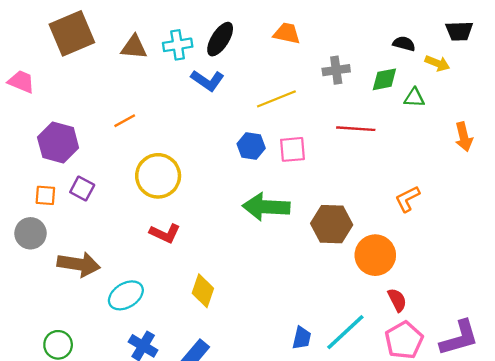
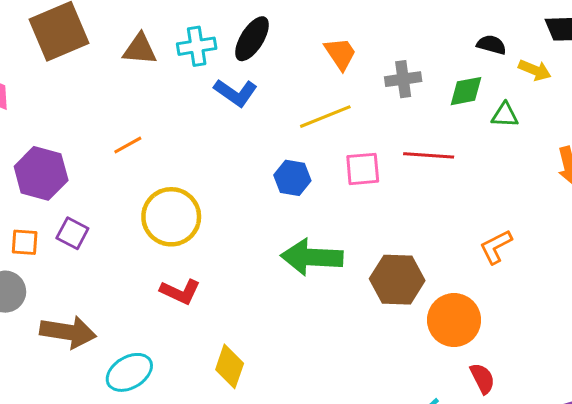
orange trapezoid: (287, 33) -> (340, 54), moved, turned 44
pink square: (293, 149) -> (363, 169), moved

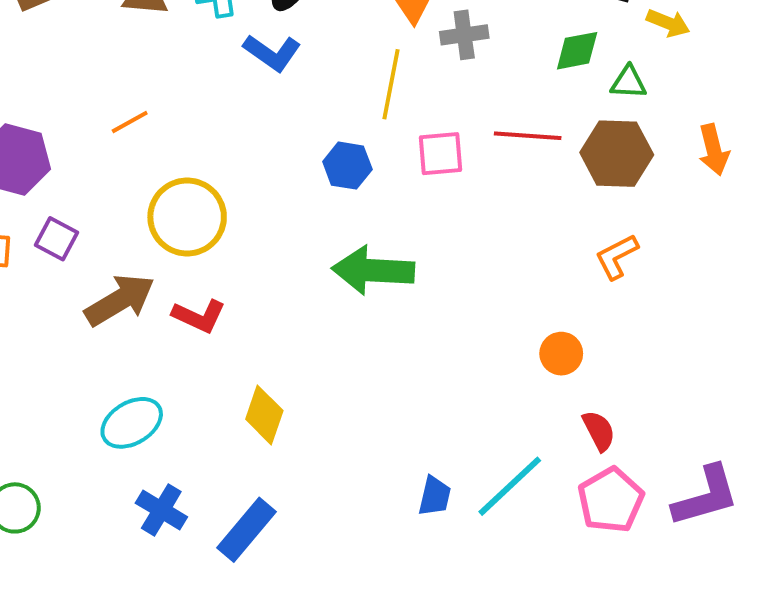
gray cross: (403, 79) -> (464, 35), moved
yellow line: (325, 117) -> (391, 84), turned -57
brown hexagon: (397, 280) -> (617, 154), moved
orange circle: (454, 320) -> (561, 354), size x0.6
brown arrow: (68, 332) -> (120, 300), moved, turned -40

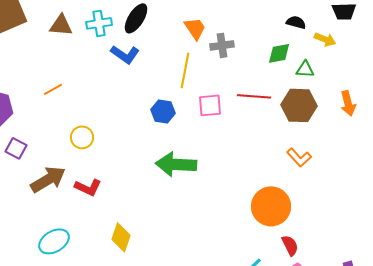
yellow circle: (187, 217) -> (82, 137), size x0.6
orange L-shape: (617, 257) -> (299, 157), turned -105
orange circle: (561, 354) -> (271, 206), size x1.8

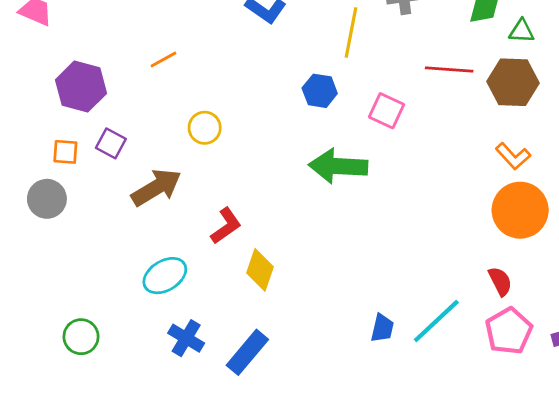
pink square: (210, 105) -> (387, 111), moved, turned 30
red L-shape: (88, 187) -> (226, 226), moved, turned -60
orange circle: (271, 206) -> (520, 210), moved

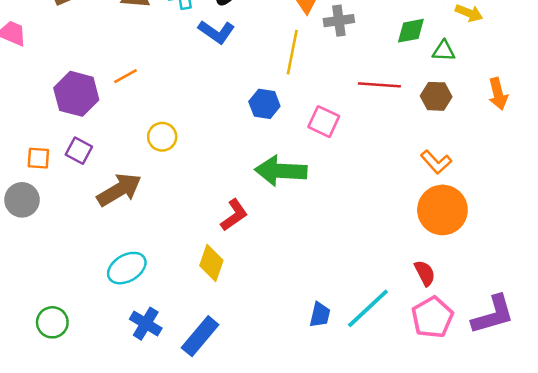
brown hexagon: (513, 82) -> (436, 96), size x0.7
purple hexagon: (81, 87) -> (76, 94), moved
red L-shape: (226, 226) -> (234, 215), moved

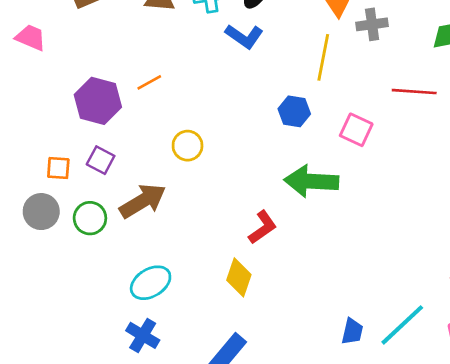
green circle: (52, 322) -> (90, 218), moved
blue cross: (146, 324) -> (143, 335), moved

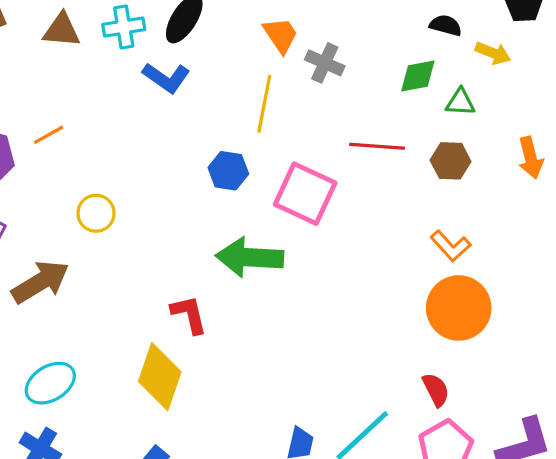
gray cross: (372, 24) -> (325, 63), turned 32
pink square: (356, 130) -> (305, 194), size x1.5
red L-shape: (263, 227) -> (189, 315), turned -68
yellow diamond: (239, 277) -> (160, 377), size x1.4

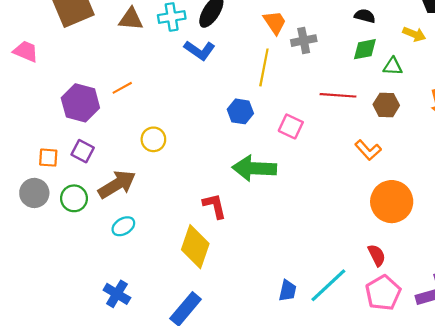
black semicircle: (446, 25) -> (365, 16), moved
gray cross: (325, 63) -> (304, 41), turned -35
pink square: (305, 194) -> (291, 126), size x0.6
orange L-shape: (451, 246) -> (368, 150), moved
cyan ellipse: (50, 383) -> (123, 226), moved, size x0.7

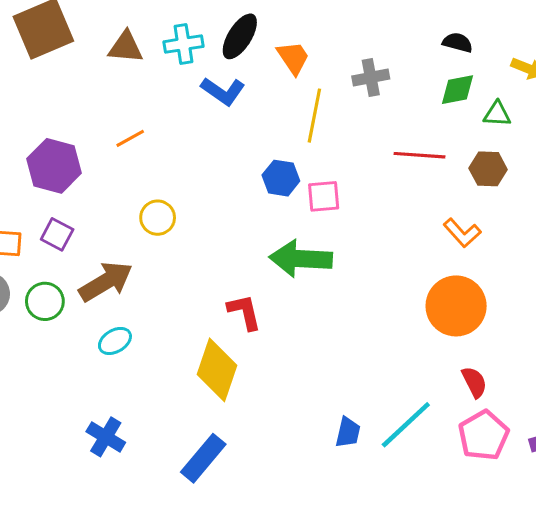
orange trapezoid: (275, 22) -> (293, 58), moved
orange line: (122, 88) -> (130, 138), moved
pink square: (291, 126) -> (324, 196), moved, turned -30
orange circle: (392, 202) -> (456, 306), moved

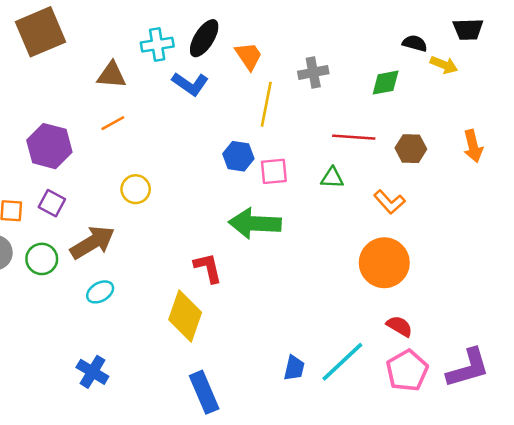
black semicircle: (458, 42) -> (415, 43), moved
brown triangle: (126, 47) -> (112, 75), moved
green triangle: (497, 114) -> (332, 178), moved
red semicircle: (474, 382) -> (399, 326), turned -32
blue rectangle: (203, 458) -> (204, 392), moved, turned -63

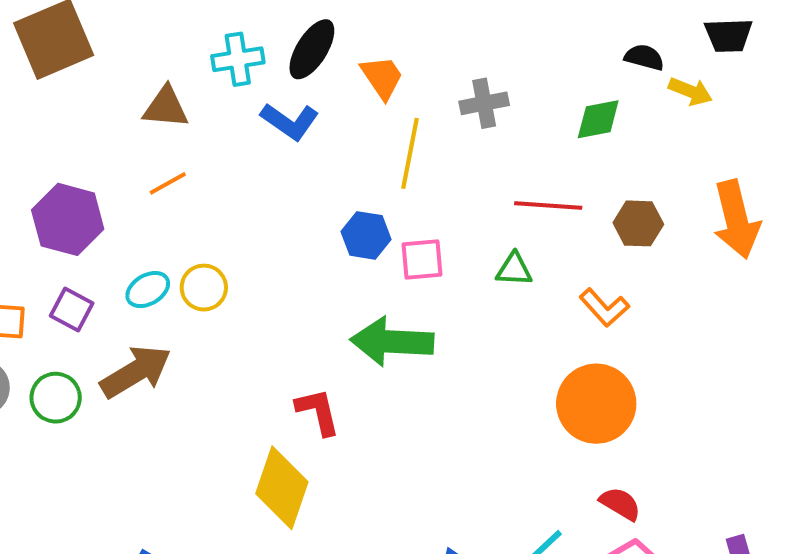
orange arrow: (473, 146) -> (736, 219), size x1.5
cyan ellipse: (100, 292) -> (148, 290), moved

